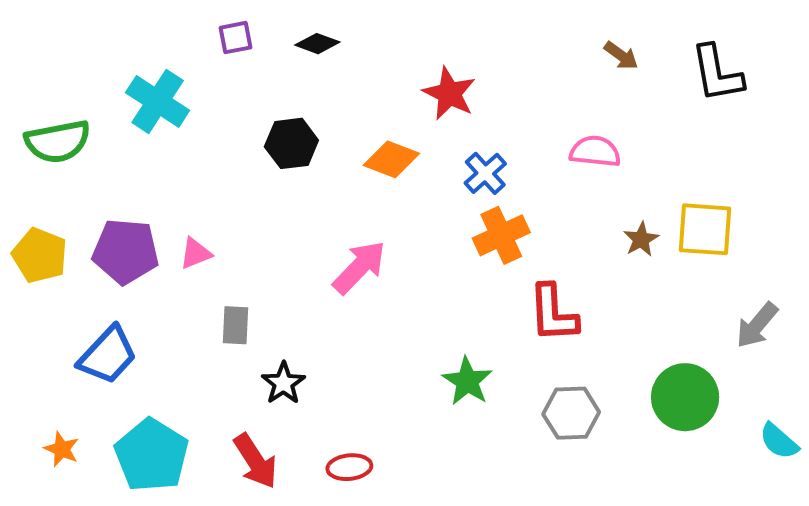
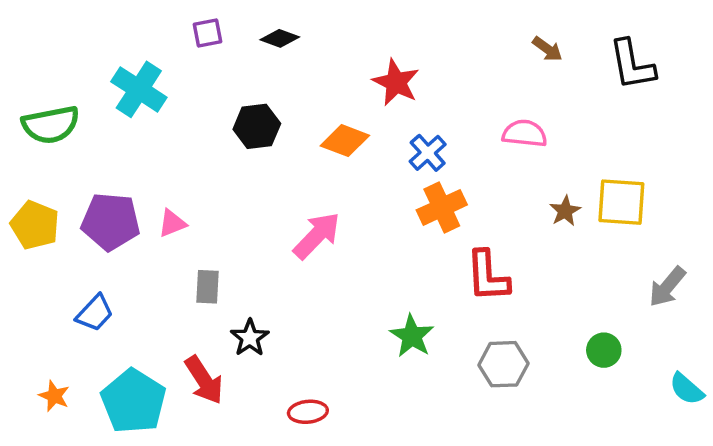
blue trapezoid: (108, 355) -> (95, 313), size x0.7
green circle: (685, 397) -> (604, 350), size x0.6
red arrow: (255, 461) -> (204, 380), moved

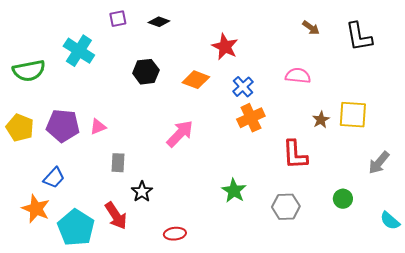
red L-shape: (488, 276) -> (295, 155), moved
orange star: (54, 396) -> (36, 209), moved, size x1.6

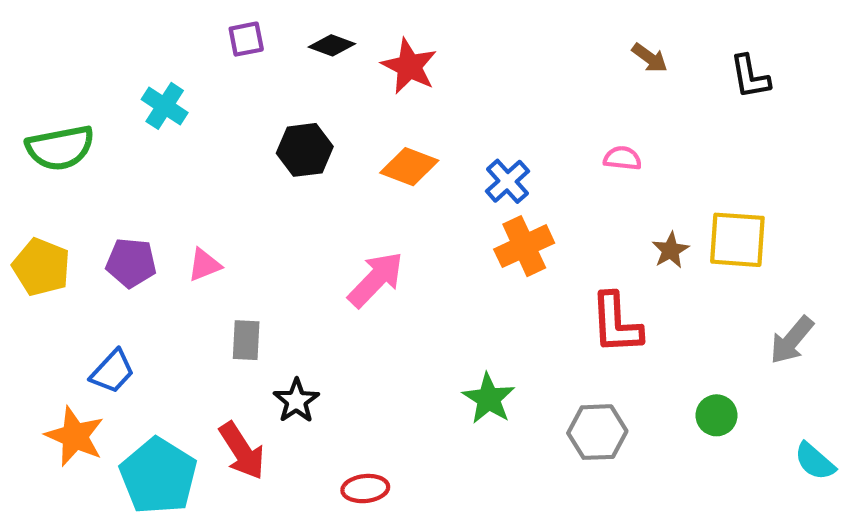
black L-shape: (359, 37) -> (750, 77), size x0.7
red star: (225, 47) -> (409, 66), moved
cyan cross: (79, 51) -> (165, 106), size x0.7
pink semicircle: (298, 76) -> (622, 158), size x0.7
purple pentagon: (63, 126) -> (131, 263), size x0.7

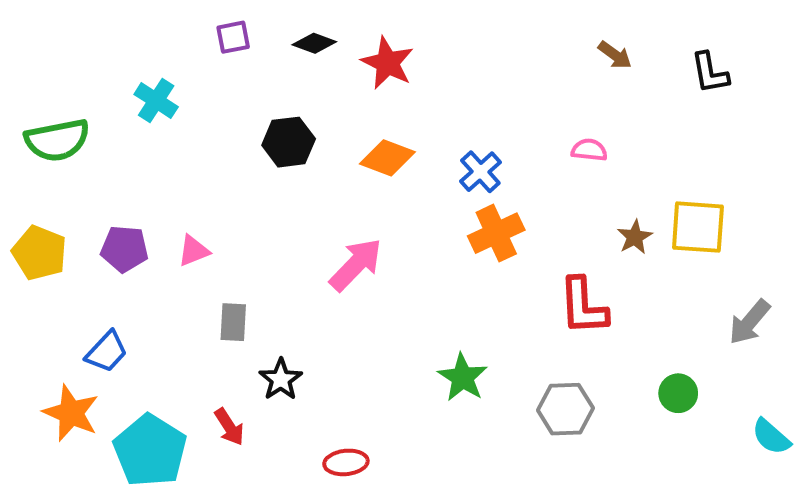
red arrow: (242, 451) -> (229, 427), size x0.7

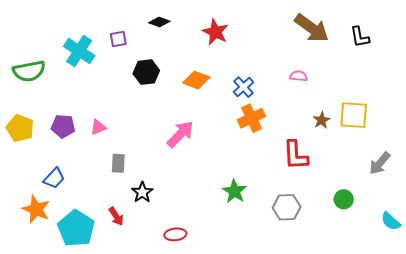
purple square: (233, 37) -> (118, 39), moved
brown arrow: (615, 55) -> (312, 28), size x2.0
red star: (387, 63) -> (215, 32), moved
cyan cross: (156, 101) -> (79, 51), size x1.4

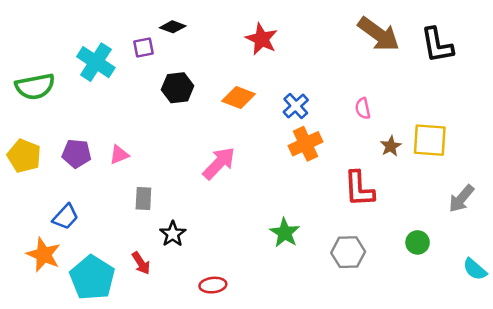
black diamond: (159, 22) -> (173, 27), moved
black L-shape: (360, 37) -> (437, 45), size x1.4
pink semicircle: (299, 76) -> (363, 108), moved, turned -108

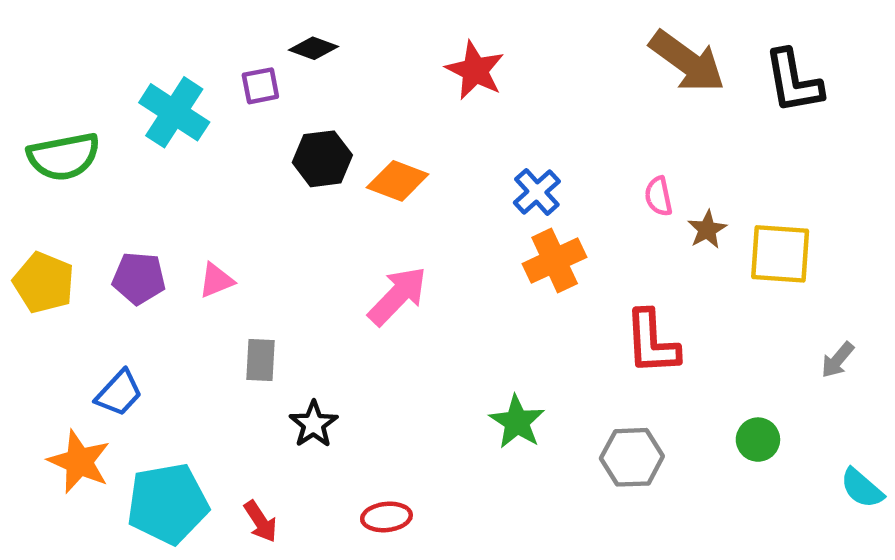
orange diamond: (238, 97) -> (398, 181), moved
brown star: (391, 146) -> (707, 230), moved
gray arrow: (461, 199) -> (838, 360), size x0.7
red arrow: (141, 263) -> (260, 521), moved
cyan pentagon: (92, 278) -> (168, 504), turned 30

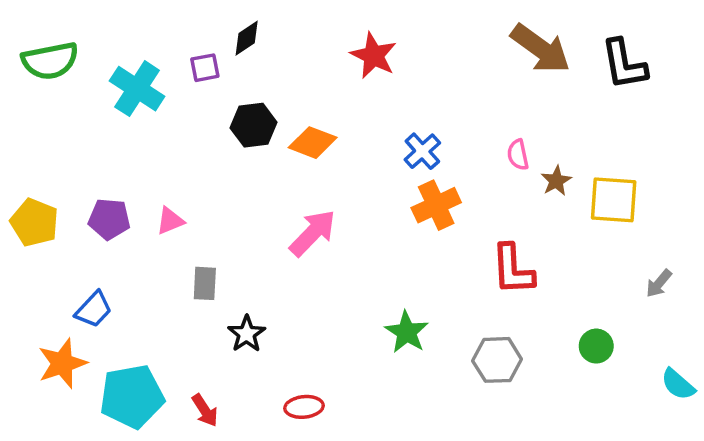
black diamond: (314, 48) -> (247, 38), turned -54
green semicircle: (64, 157) -> (50, 61), moved
orange star: (79, 462) -> (62, 363), turned 30

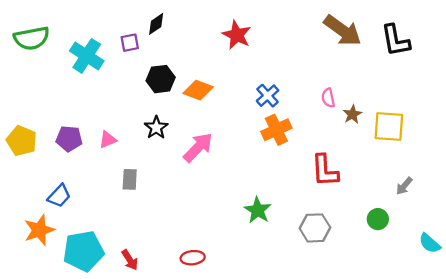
gray arrow: (659, 283) -> (404, 186), moved
black star: (247, 334) -> (156, 128), moved

